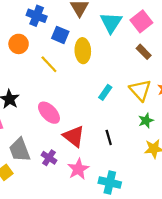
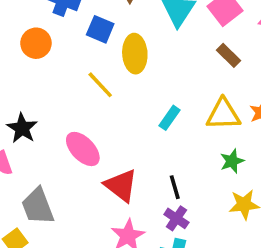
yellow line: (49, 64) -> (100, 85), moved
yellow triangle: (140, 90) -> (223, 114), turned -50
purple cross: (49, 158) -> (176, 218), moved

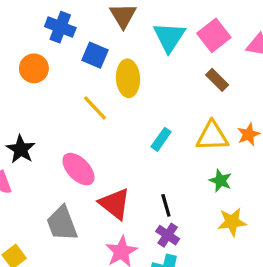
green star: (232, 161) -> (220, 181), turned -30
gray trapezoid: (38, 206) -> (62, 224), moved

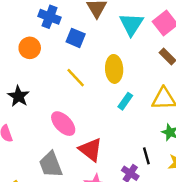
yellow ellipse: (128, 78) -> (114, 69), moved
black star: (21, 149) -> (19, 96), moved
black line: (166, 205) -> (146, 156), moved

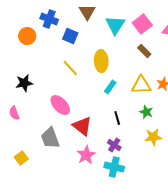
orange circle: (30, 48) -> (27, 36), moved
black star: (19, 96) -> (24, 83), turned 30
black line: (146, 156) -> (117, 118), moved

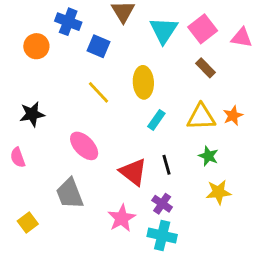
red triangle: (82, 126) -> (133, 172), moved

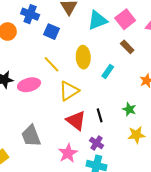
cyan triangle: (164, 30) -> (98, 20), turned 35
yellow triangle: (201, 117) -> (69, 91), moved, turned -30
cyan rectangle: (156, 120) -> (108, 71), moved
pink ellipse: (84, 146) -> (29, 85), moved, turned -60

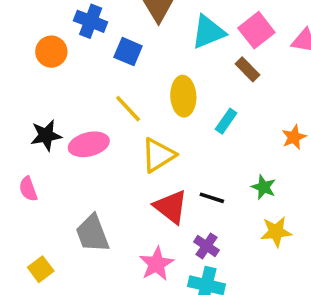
brown rectangle: (127, 47) -> (248, 69), moved
black line: (100, 115) -> (212, 198), turned -56

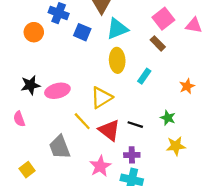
cyan triangle: (208, 32) -> (117, 29), moved
yellow line: (128, 109) -> (82, 121), moved
purple cross: (206, 246) -> (132, 155), turned -35

